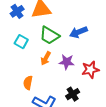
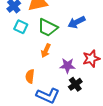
cyan square: (21, 42) -> (21, 27), moved
purple star: (67, 62) -> (67, 66), moved

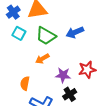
orange arrow: (46, 51) -> (42, 59), turned 32

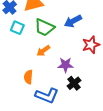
red star: (87, 70) -> (91, 45), moved

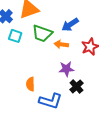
orange arrow: (43, 51) -> (61, 44), moved, turned 48

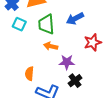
green trapezoid: (42, 33) -> (46, 24), turned 60
orange arrow: (61, 44) -> (51, 46), moved

